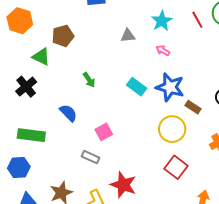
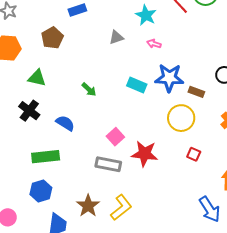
brown pentagon: (63, 36) -> (52, 38), moved
blue semicircle: (68, 113) -> (65, 123), moved
gray rectangle: (90, 157) -> (108, 164), size x1.4
red square: (176, 167) -> (194, 154), size x0.6
red star: (123, 185) -> (145, 154), moved

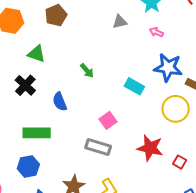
cyan rectangle: (137, 85) -> (134, 86), moved
blue semicircle: (65, 123) -> (60, 102), turned -150
red star: (145, 154) -> (150, 148), moved
red square: (194, 154) -> (180, 162), moved

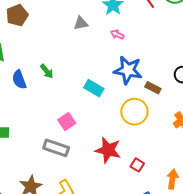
blue semicircle: (60, 102) -> (19, 80), moved

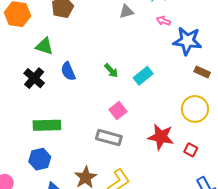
blue star: (128, 70) -> (187, 41), moved
green arrow: (47, 71) -> (111, 71), moved
cyan rectangle: (94, 88) -> (143, 76), turned -66
yellow circle: (134, 112) -> (195, 109), moved

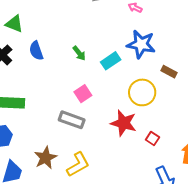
blue star: (187, 41) -> (141, 44), moved
brown rectangle: (202, 72) -> (169, 72), moved
yellow circle: (195, 109) -> (142, 92), moved

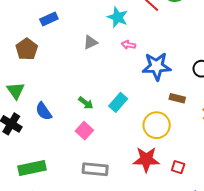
green triangle: (14, 24) -> (16, 91), turned 48
blue star: (141, 44) -> (157, 66), moved
pink square: (83, 94) -> (84, 131), moved

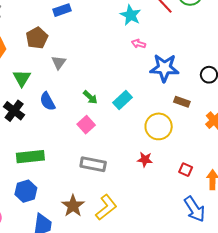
gray triangle: (90, 42) -> (59, 62), moved, turned -35
red star: (146, 159) -> (145, 160), size x0.6
red square: (178, 167) -> (186, 170), moved

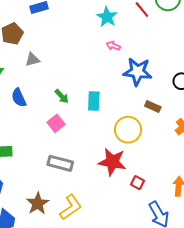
gray triangle: (59, 62) -> (32, 60), turned 35
cyan rectangle: (123, 100) -> (94, 101), turned -48
red star: (145, 160) -> (112, 162), size x1.8
red square: (186, 170) -> (137, 183), moved

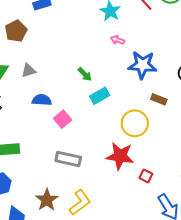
gray triangle: (32, 60) -> (29, 71), moved
green arrow: (62, 96) -> (85, 74), moved
blue semicircle: (19, 98) -> (42, 100), moved, turned 120
cyan rectangle: (94, 101) -> (100, 96), turned 60

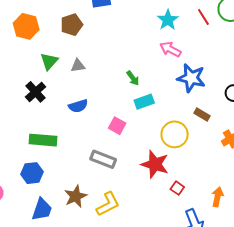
pink arrow: (117, 40) -> (170, 49), size x1.5
blue semicircle: (42, 100) -> (78, 106), moved, turned 150
pink square: (63, 119) -> (117, 126), moved, turned -30

